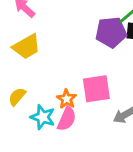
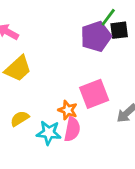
yellow semicircle: (17, 97) -> (20, 119), turned 30

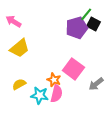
black square: (119, 30) -> (94, 24), turned 32
pink square: (94, 94) -> (73, 69), turned -35

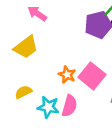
pink arrow: (13, 21) -> (37, 14), moved
orange star: (54, 80) -> (67, 75), moved

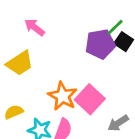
orange star: (67, 75) -> (63, 96), size x1.5

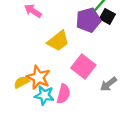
yellow trapezoid: (20, 63) -> (58, 41), moved
orange star: (63, 96) -> (38, 77), moved

